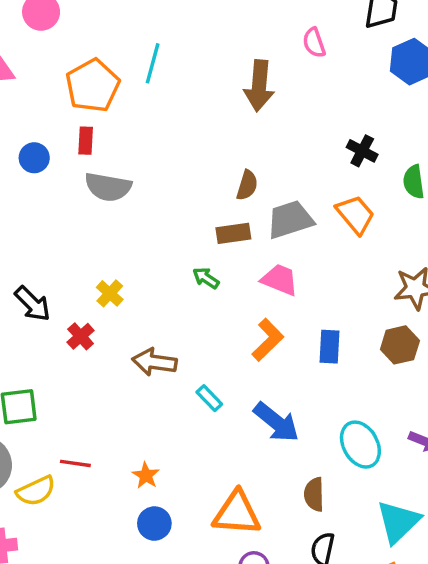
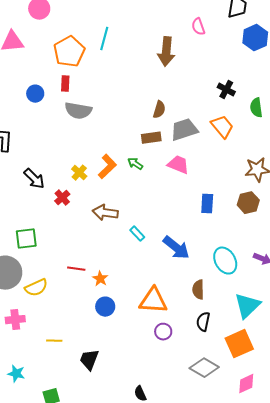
orange L-shape: (268, 340) -> (107, 167), moved
red line: (75, 463) -> (76, 269), moved

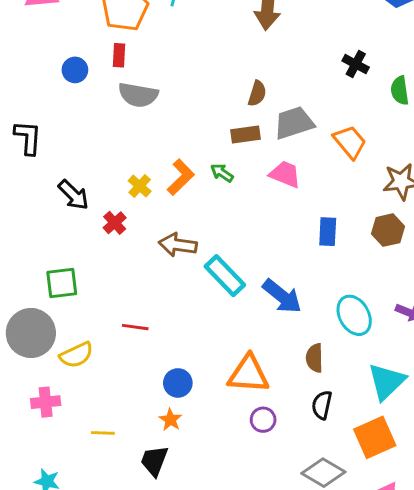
orange trapezoid: (222, 127) -> (350, 142), moved
cyan rectangle: (137, 234) -> (225, 276), size x1.8
orange star: (100, 279) -> (170, 420), moved

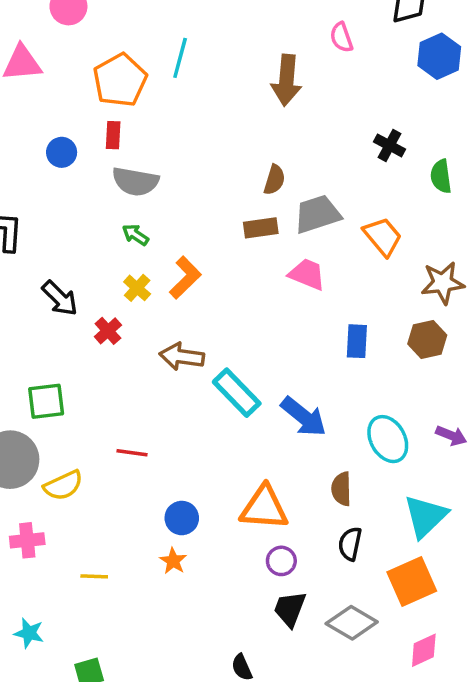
green arrow: (222, 173) -> (135, 235), moved
black trapezoid: (154, 461) -> (290, 609), moved

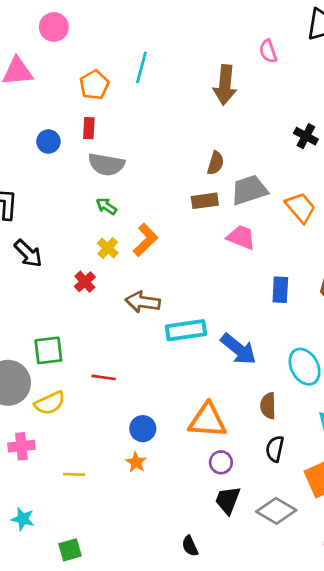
orange pentagon: (120, 80) -> (94, 85), size x0.7
black arrow: (60, 298) -> (28, 253), moved
cyan rectangle: (237, 393) -> (186, 330), turned -54
green square: (46, 401) -> (48, 350), moved

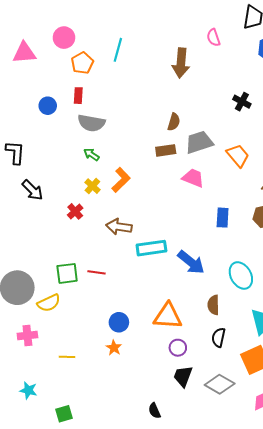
pink circle: (54, 27) -> (64, 38), moved
green square: (48, 350) -> (67, 273), moved
red line: (104, 377) -> (97, 272), moved

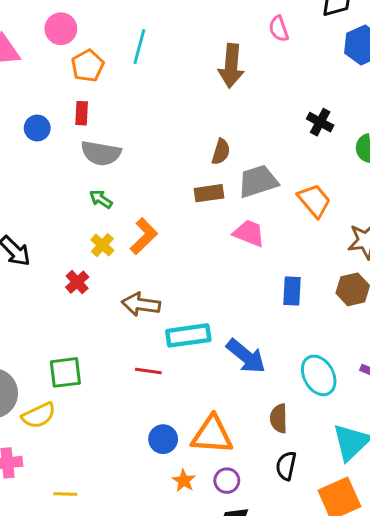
red line: (97, 272) -> (148, 371), moved
blue circle: (119, 322) -> (163, 439), moved
orange star: (114, 348) -> (184, 481), moved

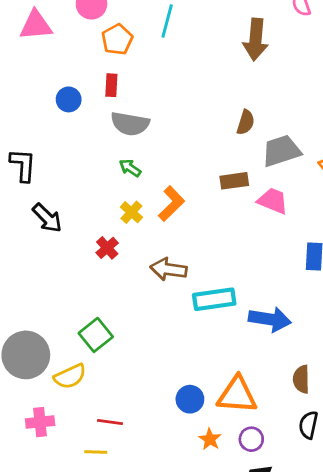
brown rectangle: (209, 193) -> (234, 181), moved
blue arrow: (246, 356) -> (270, 319), turned -30
red line: (148, 371) -> (110, 422), moved
green square: (65, 372) -> (96, 335), turned -32

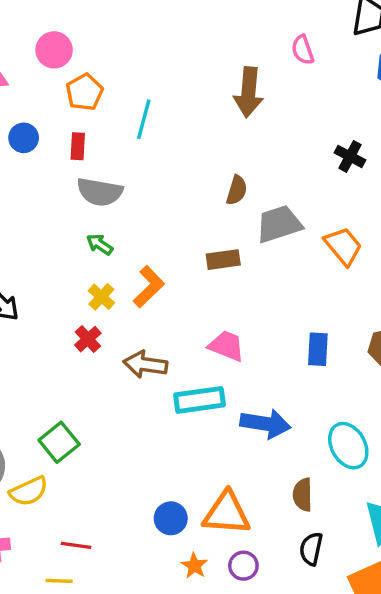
cyan line: (167, 21) -> (144, 119), moved
blue circle: (69, 99) -> (24, 138), moved
pink trapezoid: (273, 201) -> (227, 346), moved
red cross: (107, 248) -> (88, 339), moved

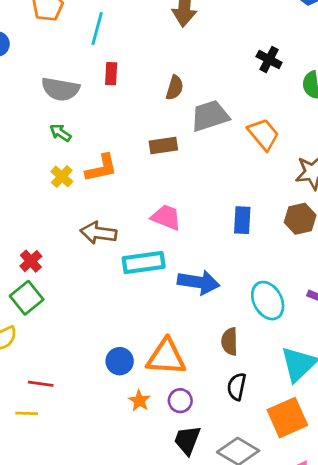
red rectangle: (78, 146) -> (111, 74), moved
orange L-shape: (149, 287) -> (101, 168), turned 32
red cross: (88, 339) -> (31, 261), moved

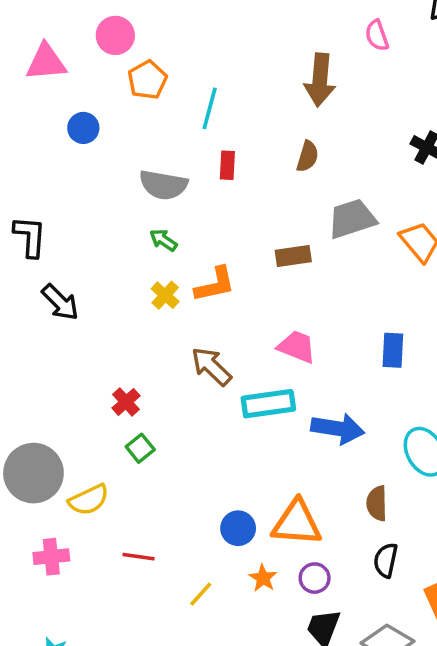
brown semicircle: (175, 88) -> (307, 156), moved
brown arrow: (98, 233) -> (211, 366), turned 36
green square: (27, 298) -> (140, 448), moved, size x0.7
yellow line: (27, 413) -> (201, 594), moved, turned -50

